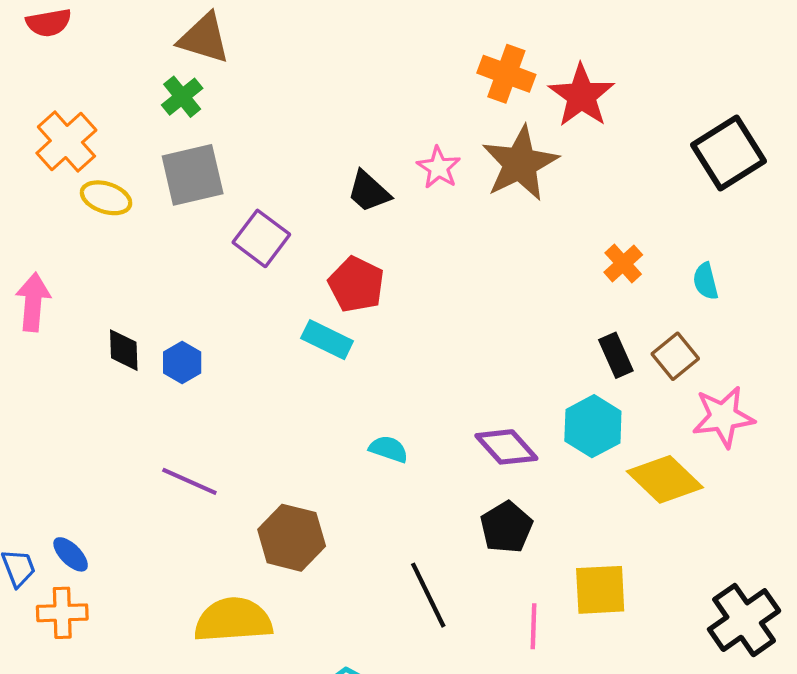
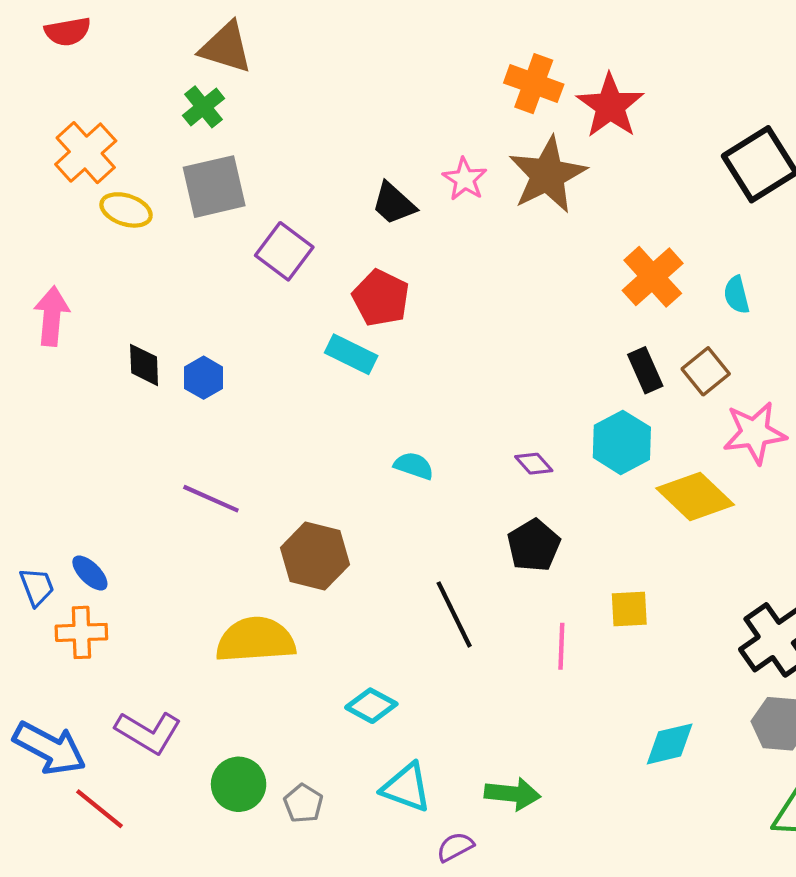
orange cross: (623, 263) -> (653, 277), size x1.5
purple diamond: (506, 447) -> (534, 464), size x0.6
yellow square: (600, 590) -> (629, 609), size x0.7

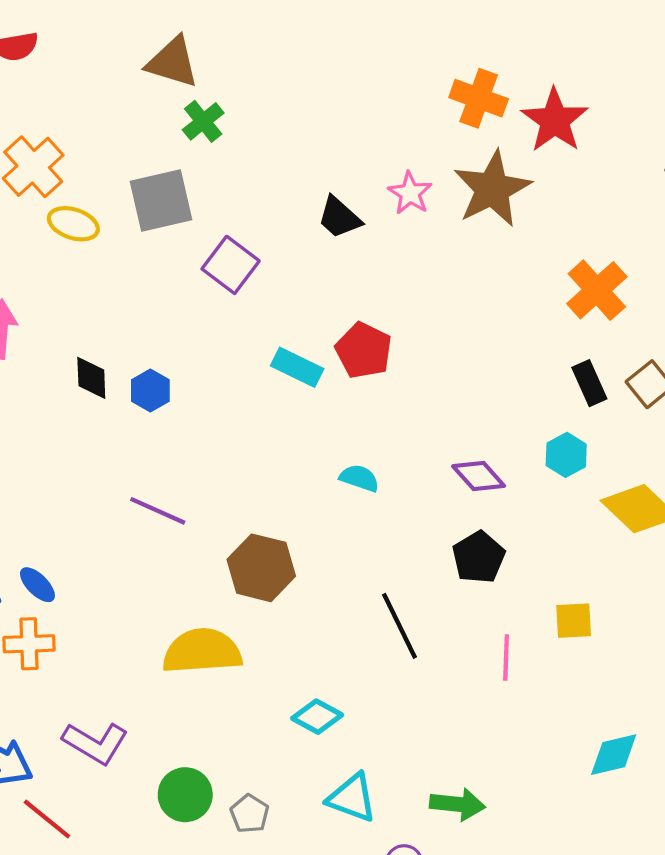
green cross: (204, 107) -> (203, 121), moved
red pentagon: (381, 298) -> (364, 350), moved
cyan hexagon: (622, 442) -> (566, 455), size x0.7
purple diamond: (534, 464) -> (479, 476), size x1.4

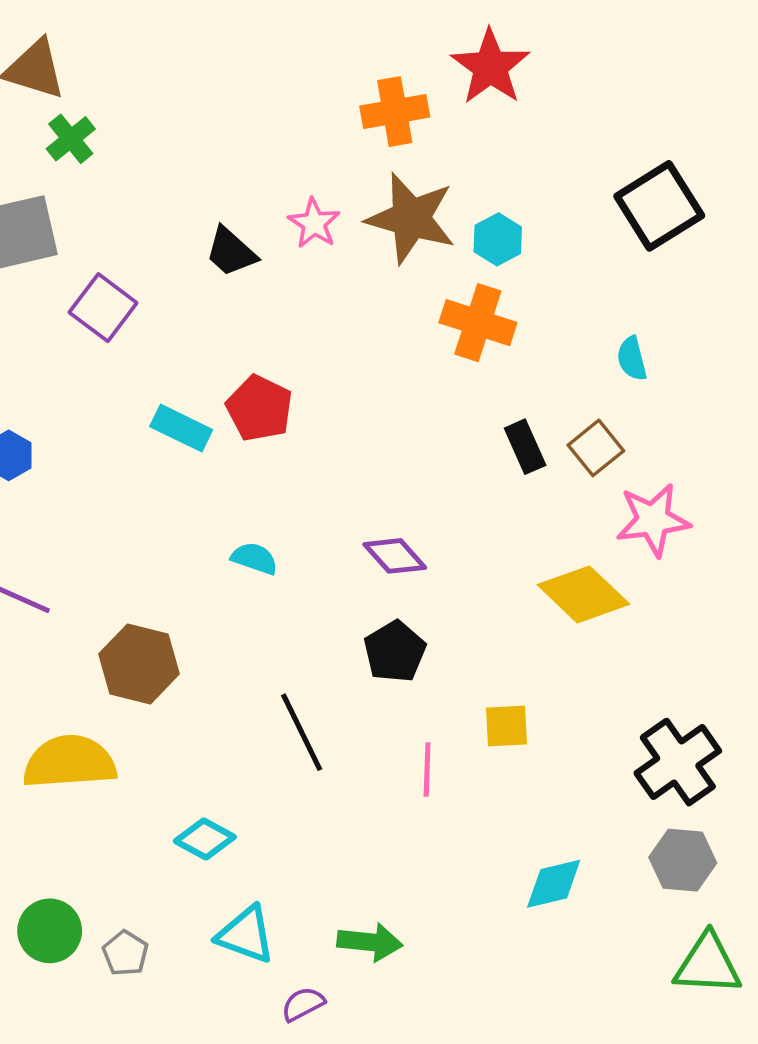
orange cross: (479, 98) -> (395, 112), turned -30
red star: (555, 120) -> (490, 67), moved
brown star: (492, 189) -> (411, 218), turned -30
orange cross: (597, 290) -> (478, 323), moved, turned -30
cyan hexagon: (566, 455) -> (498, 239), moved

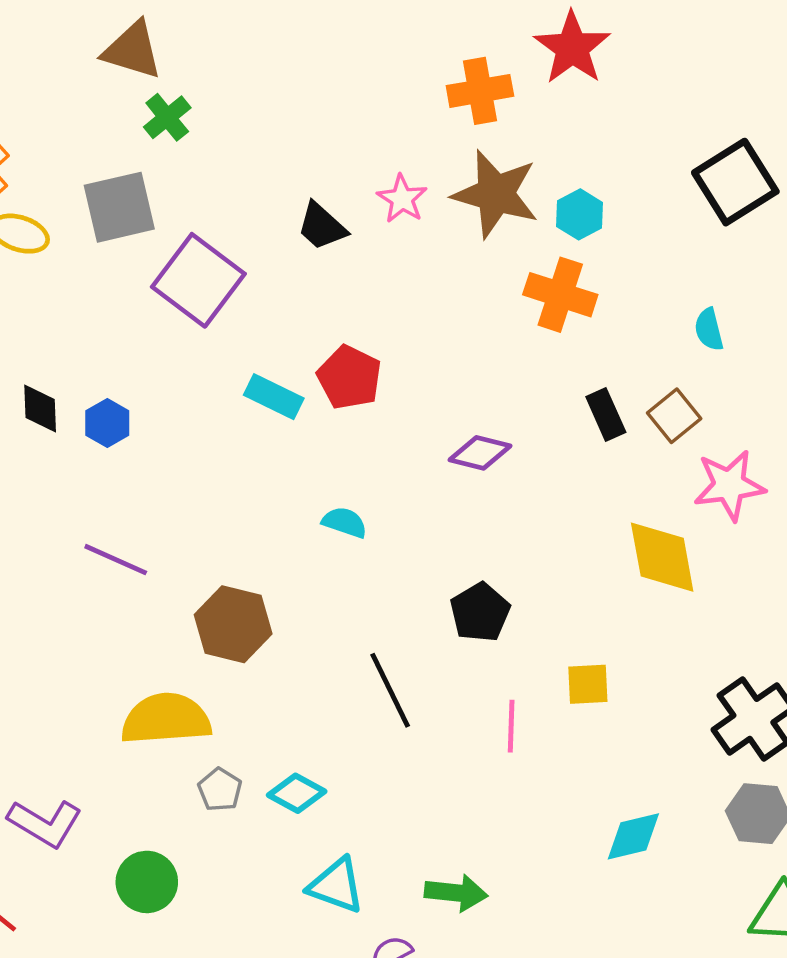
purple square: (103, 308) -> (198, 280), size x1.4
purple diamond: (395, 556) -> (480, 453), moved, turned -34
yellow diamond: (583, 594) -> (662, 557), turned 36
gray pentagon: (125, 953) -> (220, 790), moved

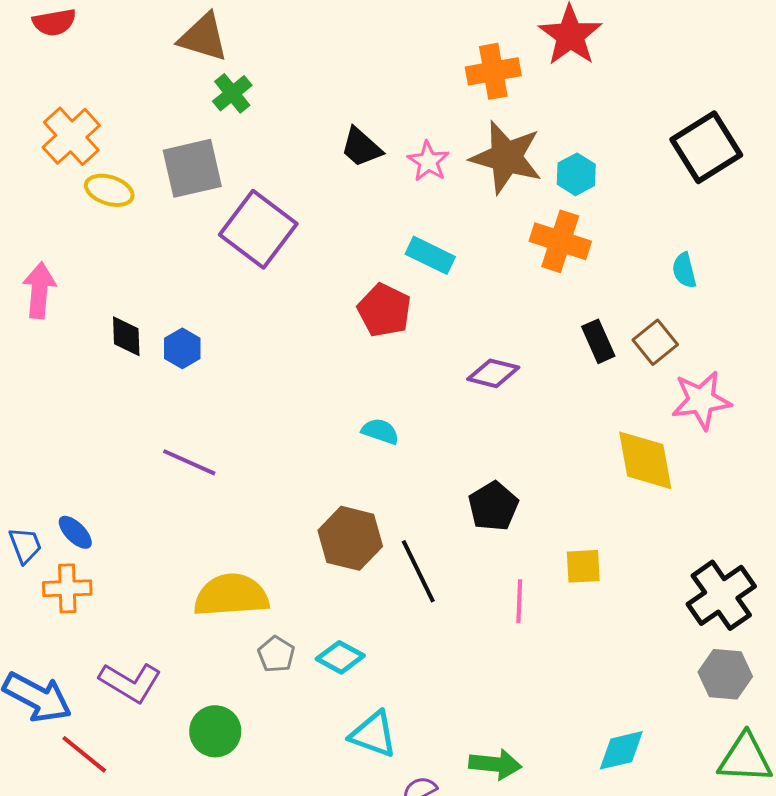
black trapezoid: (322, 226) -> (361, 147), moved
cyan rectangle: (274, 397) -> (430, 255), moved
brown hexagon: (233, 624) -> (350, 538), moved
cyan diamond: (633, 836) -> (621, 750), moved
green arrow: (456, 893) -> (495, 764), moved

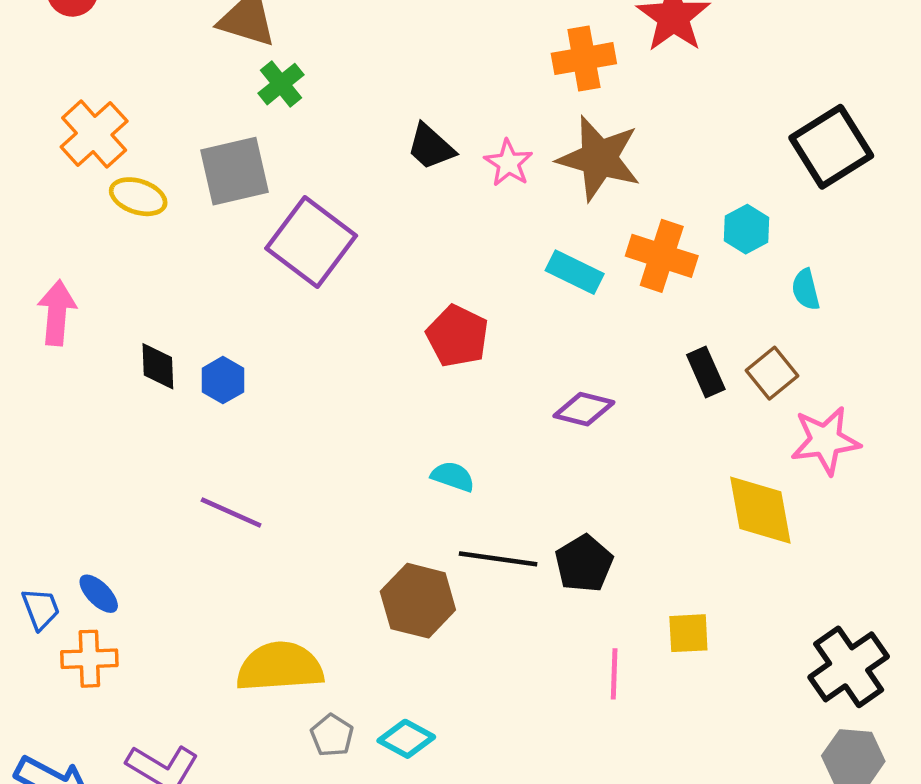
cyan hexagon: (576, 174) -> (746, 229), moved
cyan rectangle: (430, 255) -> (575, 272), moved
black line: (418, 571) -> (498, 559), moved, turned -56

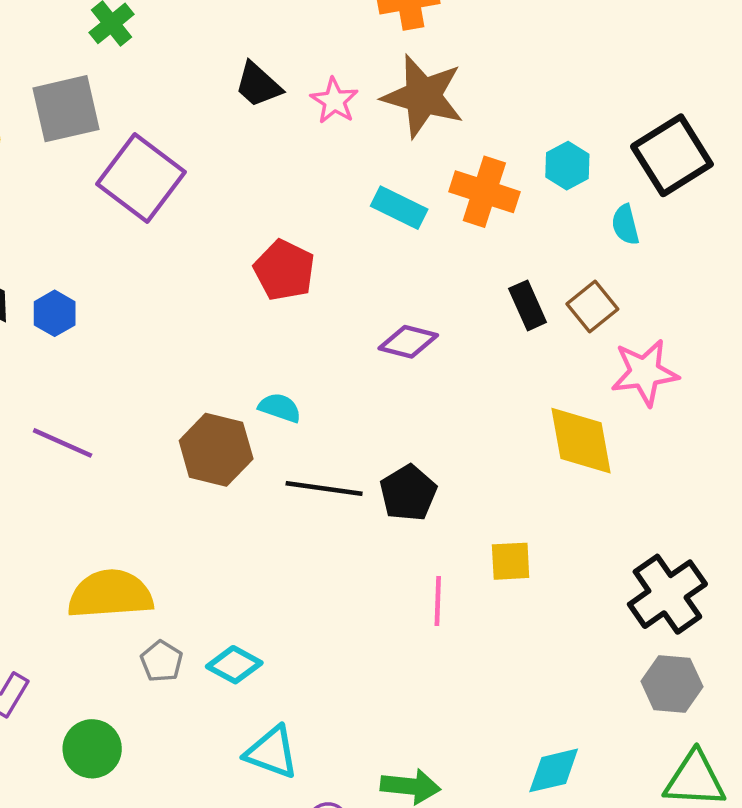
black square: (831, 147) -> (672, 155), moved
brown hexagon: (418, 601) -> (216, 450), moved

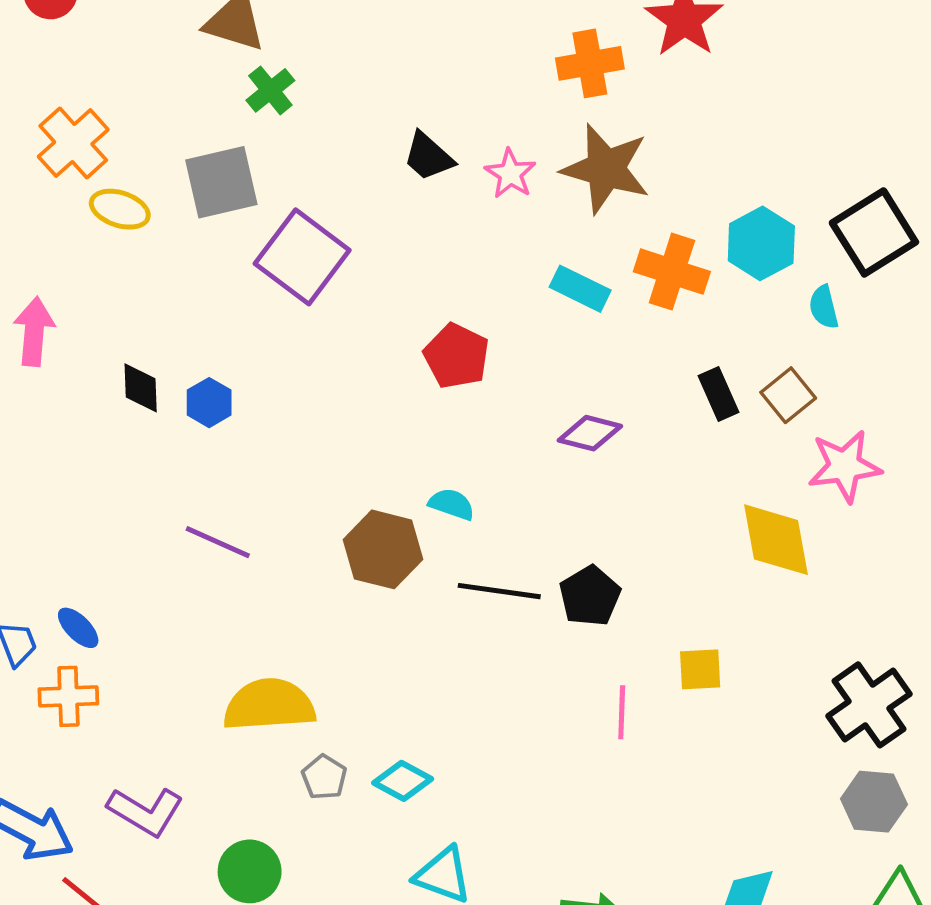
cyan hexagon: (567, 166) -> (761, 243), size x1.4

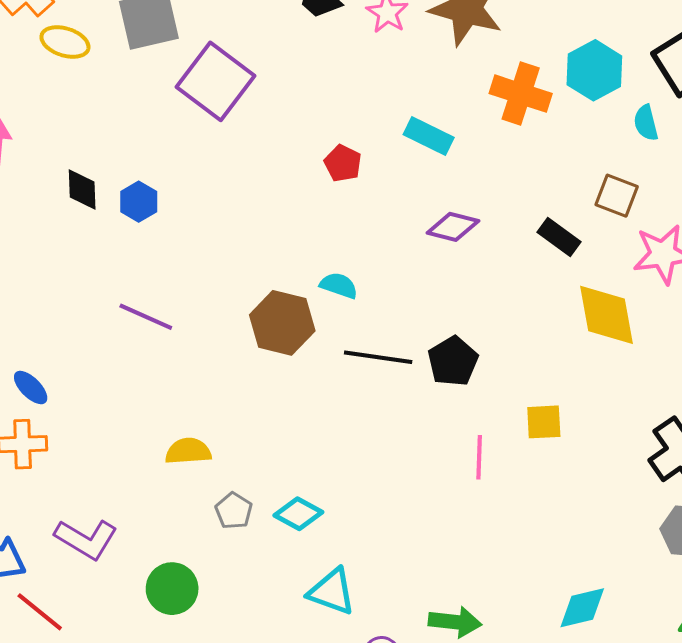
cyan rectangle: (580, 289) -> (429, 136), moved
red pentagon: (456, 356) -> (343, 163), size x0.7
black rectangle: (718, 394) -> (559, 237), moved, turned -30
brown square: (788, 395) -> (617, 196), turned -30
yellow semicircle: (269, 705) -> (188, 451), size x0.6

